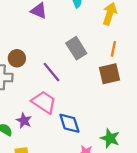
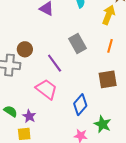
brown square: (109, 74) -> (108, 79), moved
purple star: (24, 121) -> (29, 116), moved
blue diamond: (69, 123) -> (80, 105), moved, turned 55

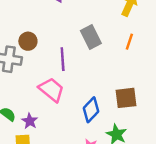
purple line: (55, 63) -> (63, 59), turned 30
brown square: (108, 79) -> (126, 98), moved

